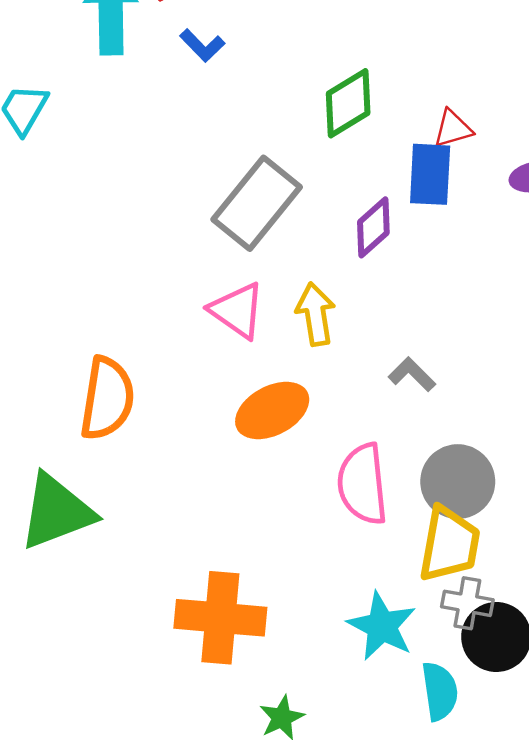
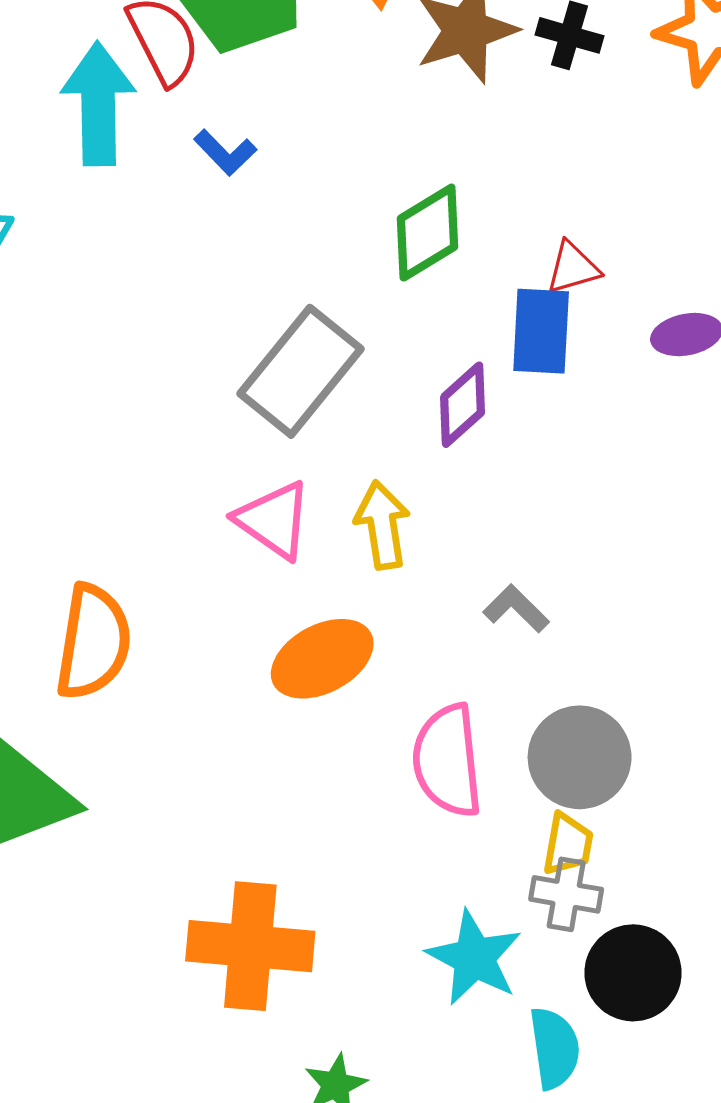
yellow trapezoid: (449, 544) -> (568, 844), size x0.6
gray cross: (467, 603) -> (566, 894), moved

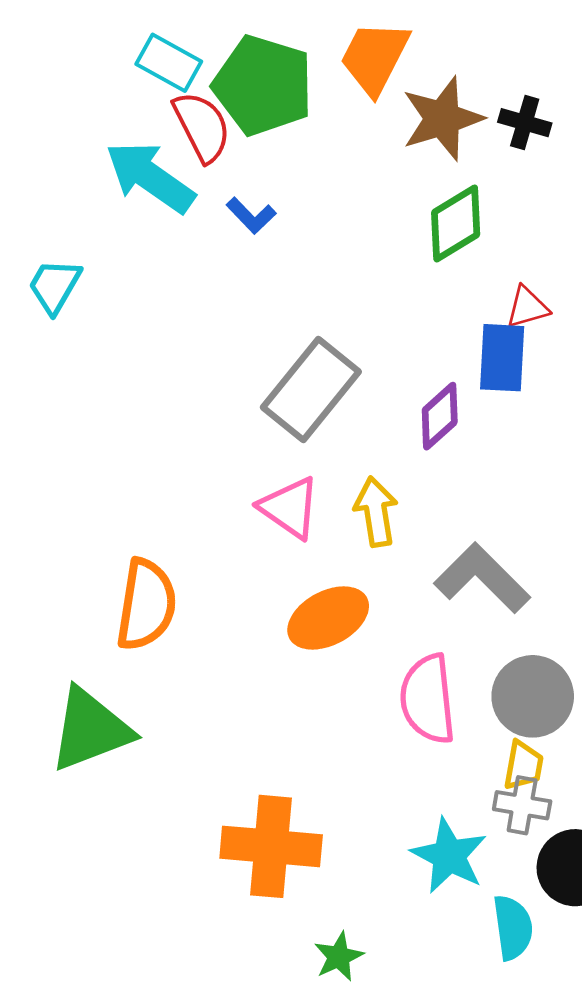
cyan arrow: (98, 104) -> (150, 177), turned -54
green diamond: (427, 233) -> (456, 224), moved
gray L-shape: (516, 609) -> (482, 578), size x1.8

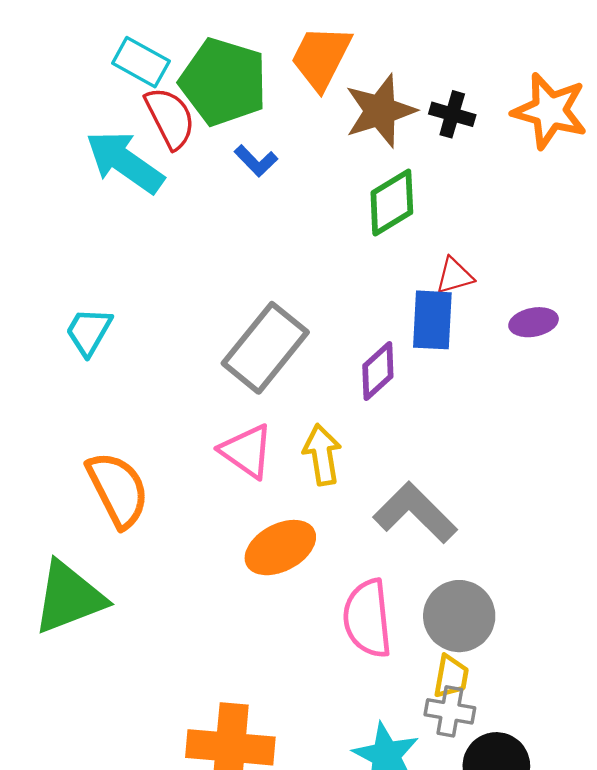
blue L-shape: (251, 216) -> (256, 161), moved
cyan trapezoid: (55, 286) -> (89, 332), moved
orange semicircle: (146, 605) -> (118, 489), moved, turned -36
green triangle: (90, 730) -> (69, 597), moved

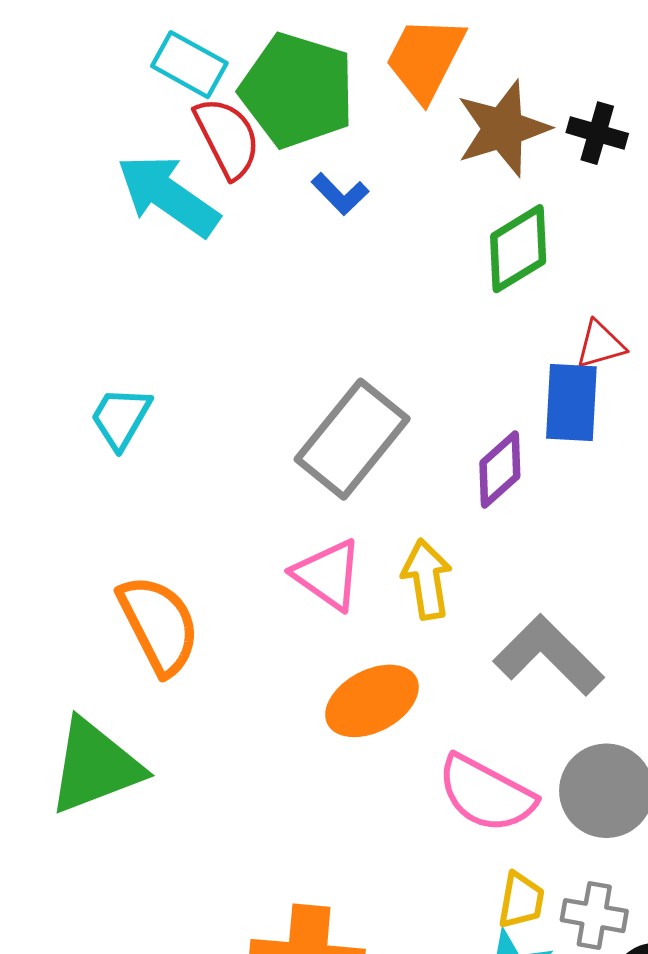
pink semicircle: (367, 618) -> (486, 794), turned -56
yellow trapezoid: (451, 676) -> (521, 900), moved

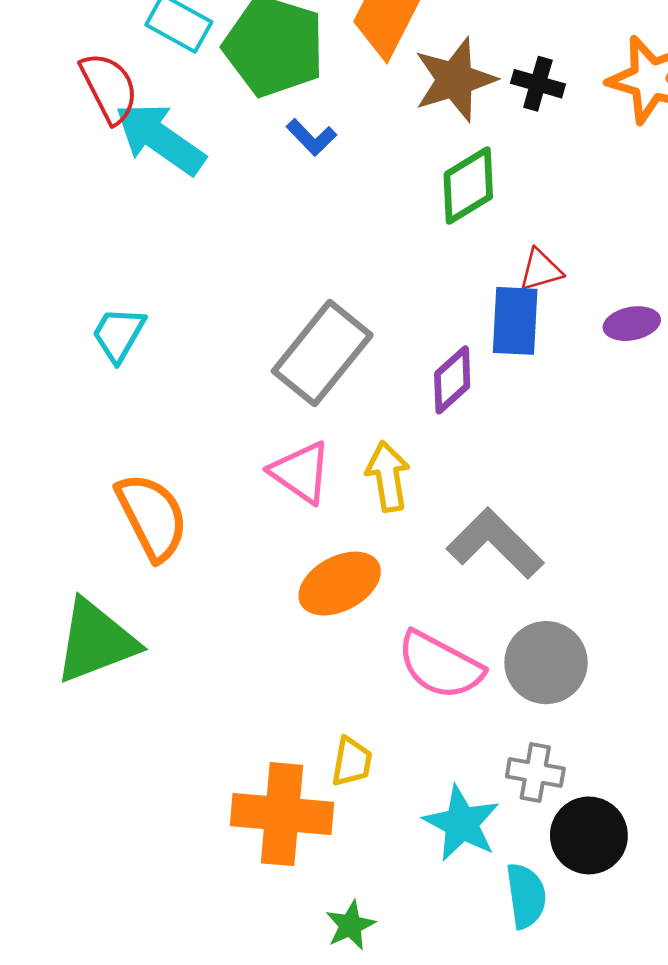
red semicircle: (227, 138) -> (109, 88), moved
yellow trapezoid: (521, 900) -> (352, 762), moved

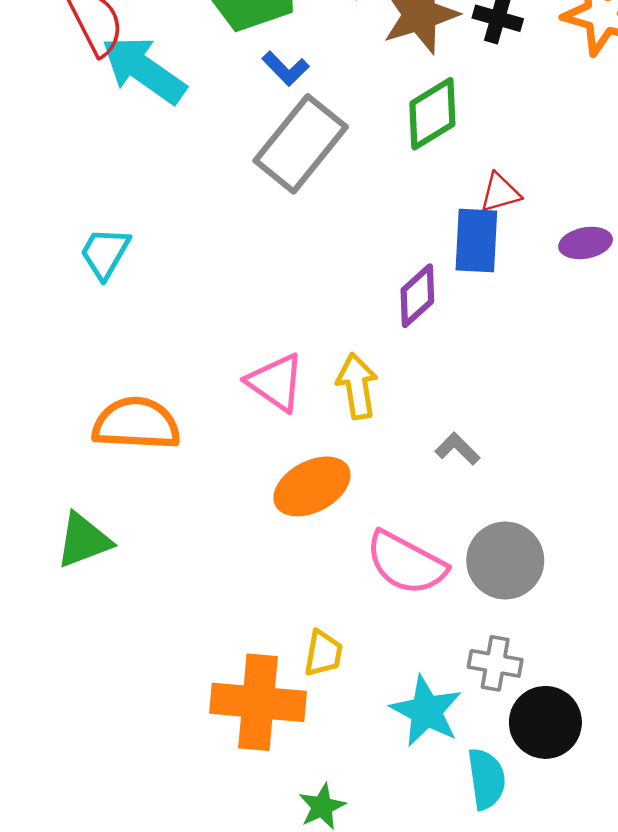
gray rectangle: (322, 353) -> (301, 144), moved
orange semicircle: (152, 517) -> (136, 424), turned -60
gray L-shape: (495, 543) -> (458, 449), size x0.5
green triangle: (96, 641) -> (84, 540), size x0.7

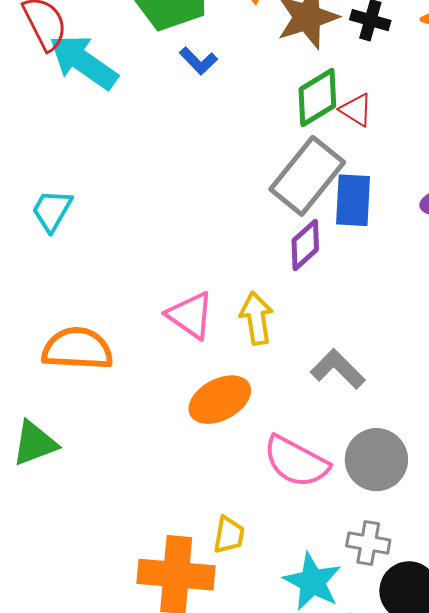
gray rectangle: (301, 144) -> (307, 176), moved
red triangle: (500, 193) -> (356, 110), moved, turned 48
gray L-shape: (458, 449) -> (338, 369), size x1.5

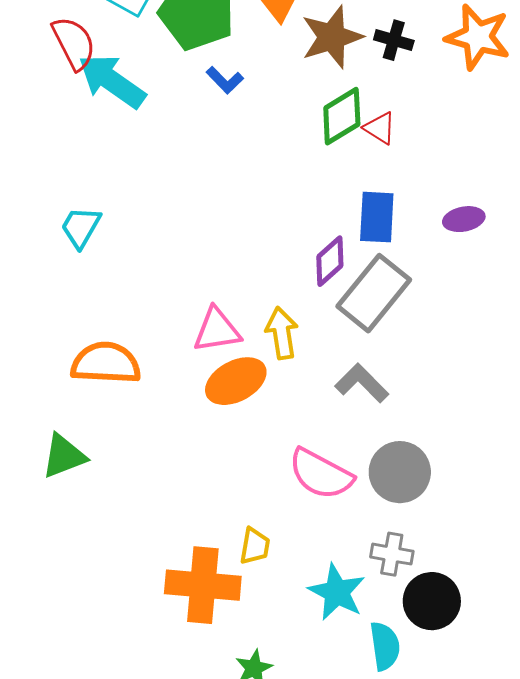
gray rectangle: (307, 176) -> (374, 293), moved
pink triangle: (190, 315) -> (217, 330), turned -44
orange ellipse: (220, 400) -> (236, 381), moved

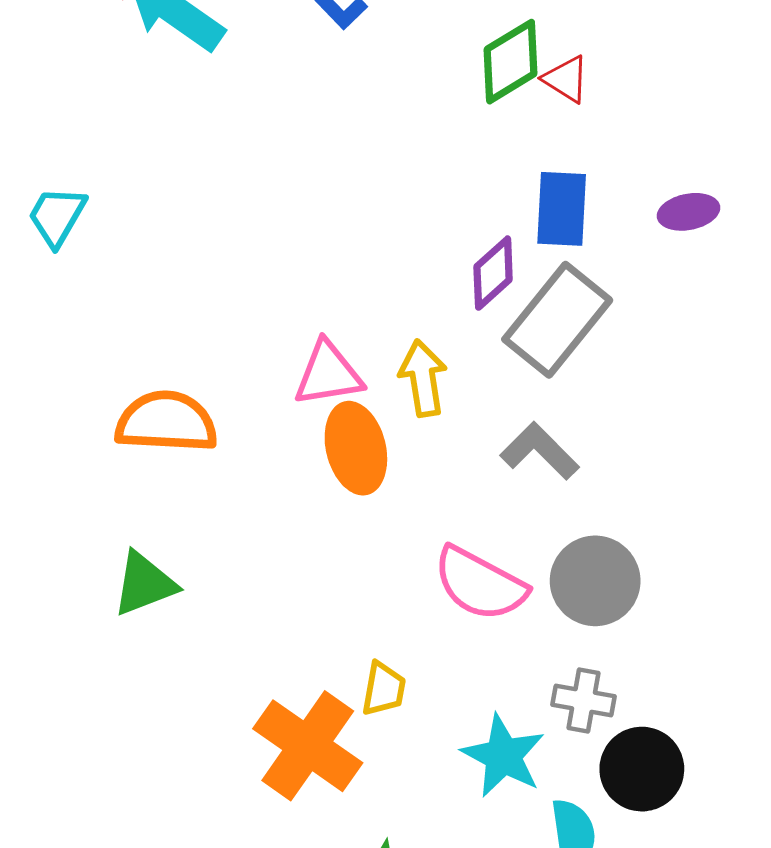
cyan trapezoid: (81, 227) -> (57, 216), moved
orange ellipse: (236, 381) -> (356, 448), turned -76
green triangle: (64, 456) -> (144, 584), moved
orange cross: (203, 585) -> (308, 746), turned 30

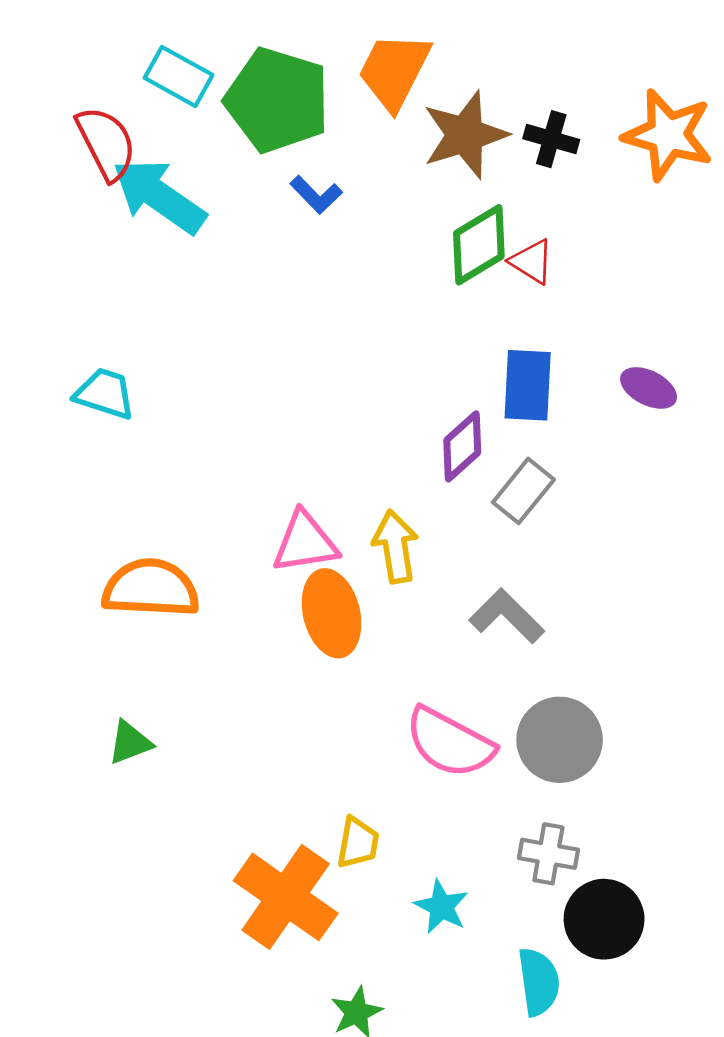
purple ellipse: (689, 212) -> (649, 388), turned 38
cyan trapezoid: (57, 216) -> (105, 394), moved, turned 78
gray rectangle: (557, 320) -> (523, 491), size x0.6
green triangle: (144, 584) -> (130, 743), size x0.7
cyan star: (503, 756) -> (441, 907), moved, size x0.7

